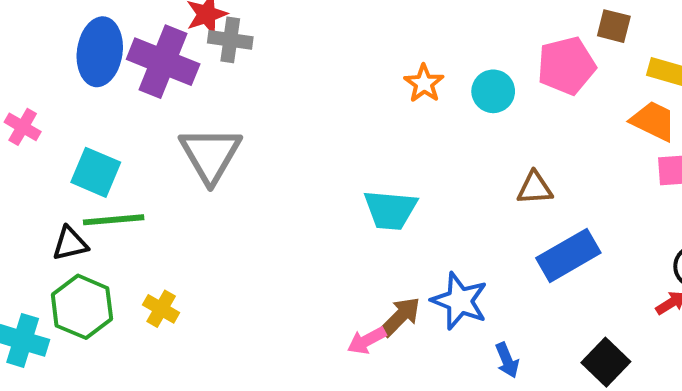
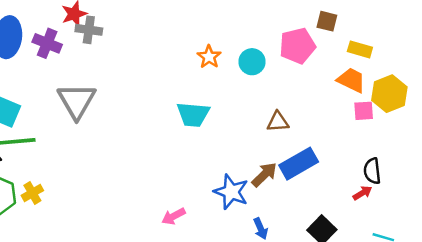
purple cross: (163, 62) -> (47, 43), size x0.7
cyan trapezoid: (390, 210) -> (193, 114), moved
yellow cross: (161, 309) -> (32, 193), moved, turned 30
brown arrow: (400, 317) -> (264, 175), moved

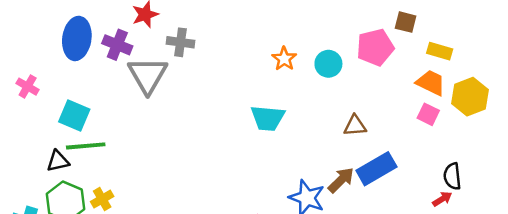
gray cross: (89, 30) -> (180, 42), moved
gray triangle: (77, 101) -> (148, 75), moved
pink square: (364, 111) -> (428, 114), moved, turned 30

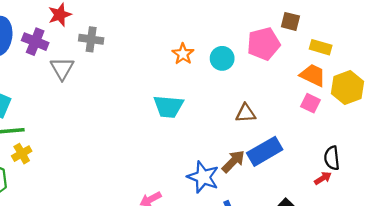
gray triangle: (148, 75) -> (62, 68), size x0.7
yellow cross: (102, 199) -> (22, 154), moved

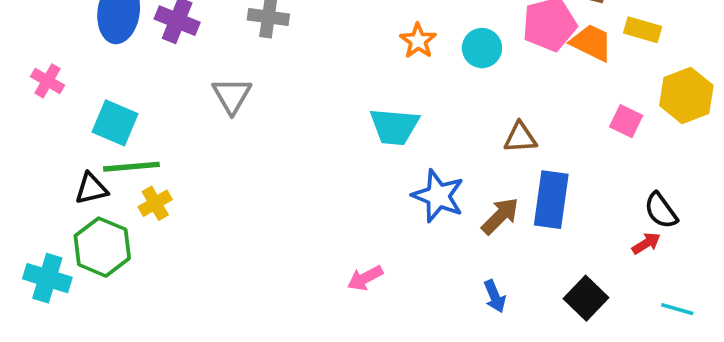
gray triangle: (62, 68) -> (232, 96), moved
orange trapezoid: (313, 75) -> (591, 43), moved
blue rectangle: (265, 151) -> (551, 200), turned -52
black semicircle: (332, 158) -> (661, 211), turned -30
blue star: (203, 177) -> (438, 196), moved

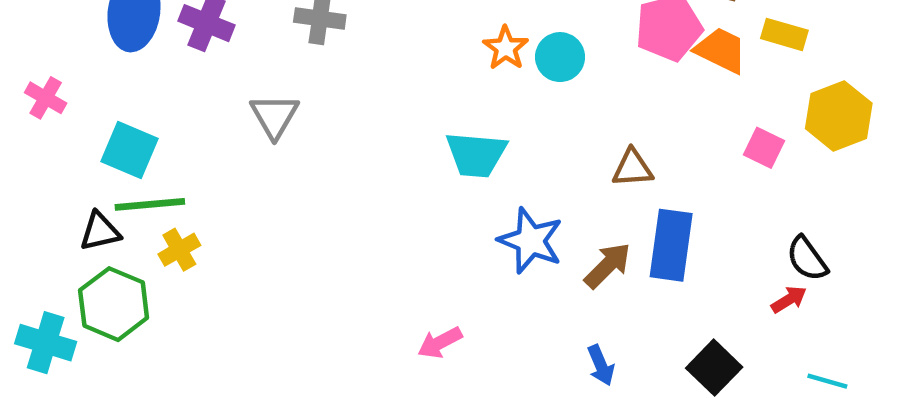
cyan circle: (482, 48) -> (560, 57), moved

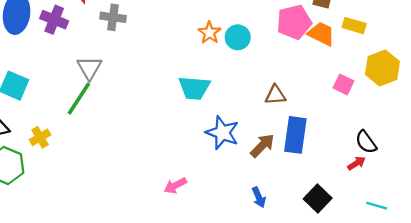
green line: (150, 204) -> (79, 99), moved, turned -52

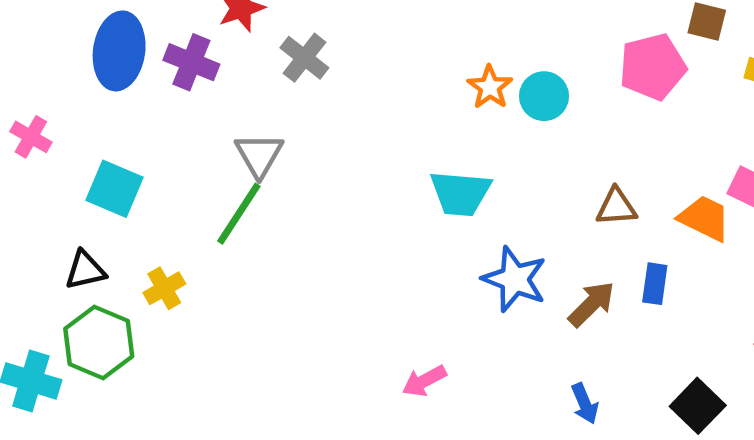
gray cross: (113, 17) -> (304, 58), turned 30
orange trapezoid: (321, 34) -> (704, 218), moved
blue rectangle: (295, 135) -> (655, 284), size x0.6

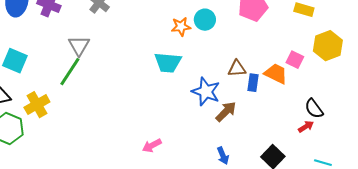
orange star: (490, 87) -> (181, 27), moved, turned 30
blue star: (515, 279) -> (206, 92), moved
blue rectangle: (655, 284) -> (253, 83), moved
yellow cross: (164, 288) -> (37, 105), size x1.4

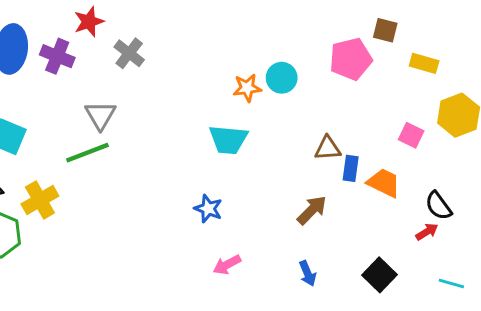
green line: (70, 72) -> (87, 153), turned 36
orange trapezoid: (276, 74) -> (384, 183), moved
blue star: (206, 92) -> (208, 209), moved, size x0.7
pink arrow: (152, 146) -> (227, 265), moved

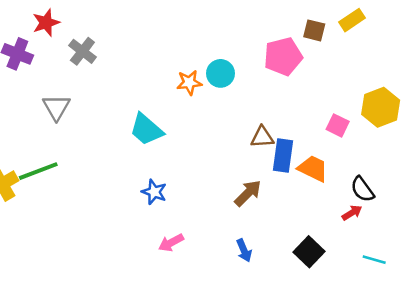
yellow rectangle: (424, 63) -> (352, 20), moved, turned -50
cyan trapezoid: (228, 140) -> (146, 129), moved, turned 36
green line: (87, 153) -> (38, 171), moved
blue rectangle: (351, 168) -> (283, 155), size x1.4

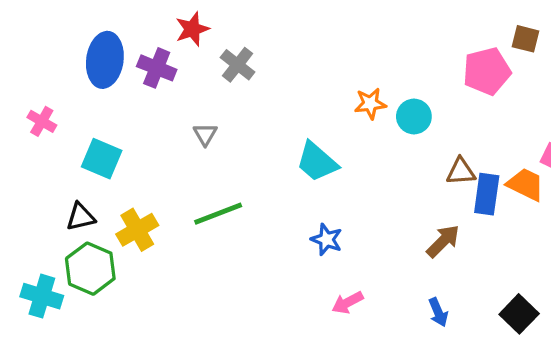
cyan circle: (221, 73) -> (414, 117), moved
gray triangle: (56, 107) -> (205, 134), size x0.7
orange trapezoid: (313, 168) -> (526, 184), moved
green line: (38, 171) -> (218, 214), moved

